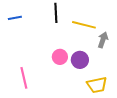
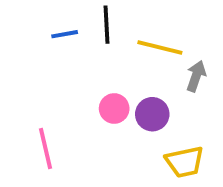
blue line: (15, 18) -> (65, 34), moved

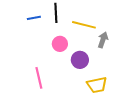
pink circle: (114, 108) -> (60, 44), moved
pink line: (46, 149) -> (39, 78), moved

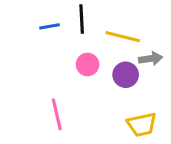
gray arrow: (103, 40) -> (151, 59), turned 63
purple circle: (80, 60) -> (126, 75), moved

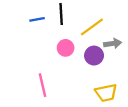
yellow line: (123, 37) -> (92, 27), turned -50

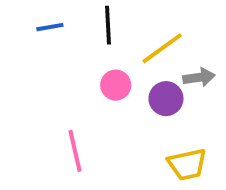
blue line: (37, 19) -> (50, 27), moved

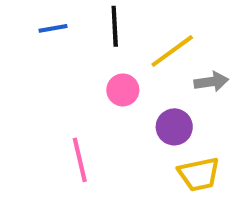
purple circle: (166, 99) -> (174, 127), moved

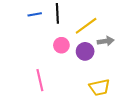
blue line: (53, 28) -> (35, 14), moved
purple circle: (174, 127) -> (85, 51), moved

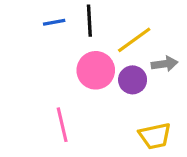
pink circle: (61, 45) -> (96, 70), size x1.5

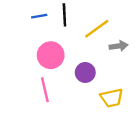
pink circle: (96, 70) -> (51, 55), moved
purple circle: (133, 80) -> (85, 72), moved

